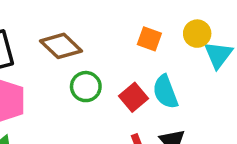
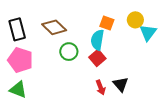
cyan semicircle: (165, 92) -> (97, 40), moved, turned 30

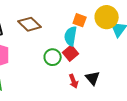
yellow circle: (135, 20) -> (107, 17), size x1.5
green circle: (69, 52) -> (53, 57), moved

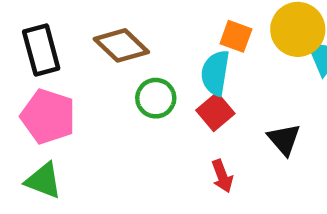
green circle: (53, 57) -> (156, 98), moved
black triangle: (93, 78) -> (284, 139), moved

